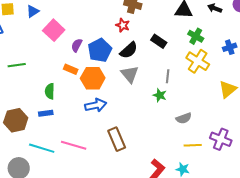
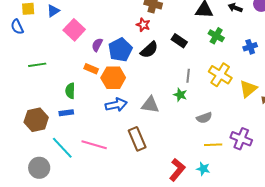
yellow cross: (198, 61) -> (220, 75), moved
gray triangle: (130, 74) -> (150, 105), moved, turned -42
cyan line: (42, 148) -> (62, 148), turned 30

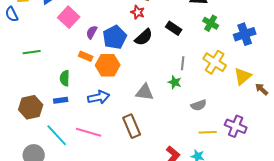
blue cross: (250, 47) -> (245, 34), size x1.5
blue arrow: (116, 105) -> (99, 97), moved

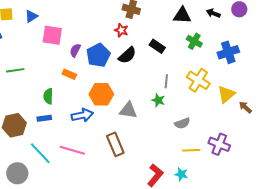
pink square: (69, 17) -> (52, 35), turned -35
orange hexagon: (108, 65) -> (101, 94), moved

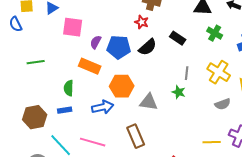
blue pentagon: (98, 55) -> (119, 47), turned 30
orange rectangle: (69, 74) -> (90, 66), size x1.5
gray semicircle: (182, 123) -> (223, 104), moved

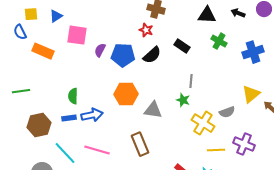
green line: (36, 62) -> (21, 91), moved
orange rectangle: (90, 66) -> (43, 51), moved
yellow cross: (219, 72) -> (203, 123), moved
blue arrow: (103, 107) -> (92, 115), moved

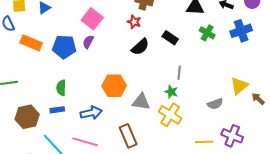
pink square: (77, 35) -> (92, 19), moved, turned 30
blue cross: (253, 52) -> (241, 31), moved
blue pentagon: (123, 55) -> (64, 47), moved
blue arrow: (92, 115) -> (91, 113), moved
yellow cross: (203, 123) -> (170, 115), moved

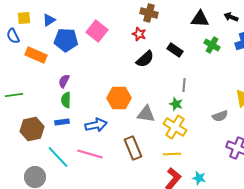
purple semicircle: (88, 42) -> (64, 81), moved
blue pentagon: (64, 47) -> (66, 40), moved
yellow line: (204, 142) -> (172, 154), moved

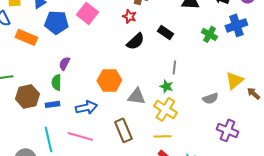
green cross: (212, 45) -> (209, 34), moved
purple semicircle: (64, 81) -> (64, 63), moved
brown hexagon: (32, 129) -> (27, 96), moved
cyan line: (58, 157) -> (48, 139), turned 30

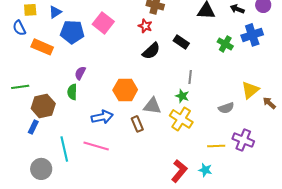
blue rectangle: (52, 104) -> (33, 127), moved, turned -56
brown rectangle: (123, 130) -> (137, 124), moved, size x0.7
yellow line: (162, 136) -> (216, 146), moved

